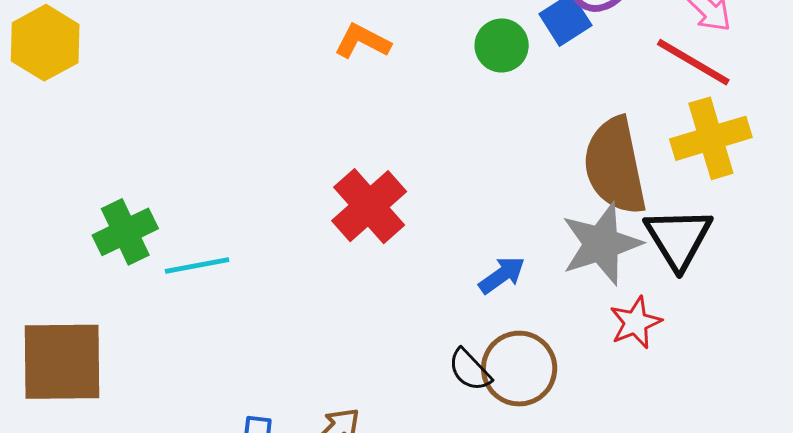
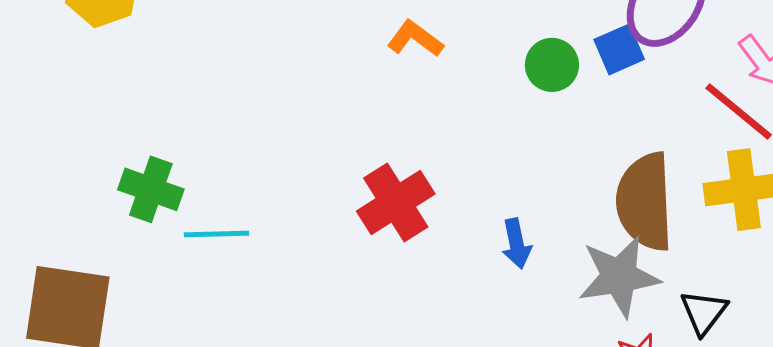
green cross: (125, 232) -> (151, 189), turned 36
black triangle: (678, 238) -> (704, 312), moved, size x0.7
blue arrow: (502, 275) -> (516, 244), moved, turned 105

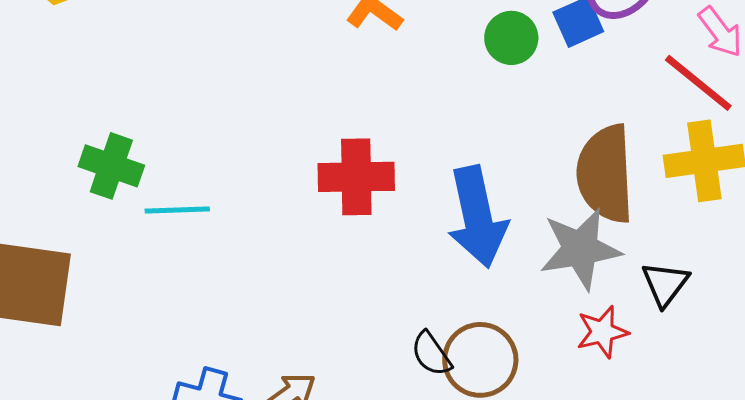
red cross: (396, 203) -> (356, 177), turned 32
blue arrow: (516, 244) -> (477, 217), size x2.0

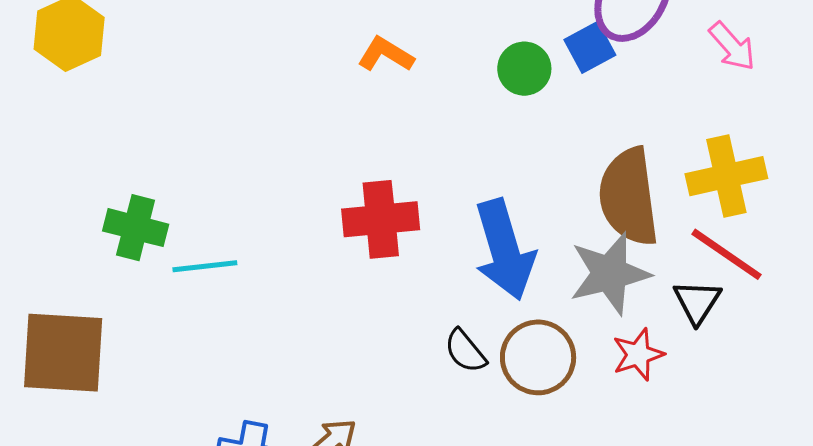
red line: (698, 83) -> (727, 254), moved
black semicircle: (431, 354) -> (465, 351), moved
brown circle: (480, 360) -> (538, 357), moved

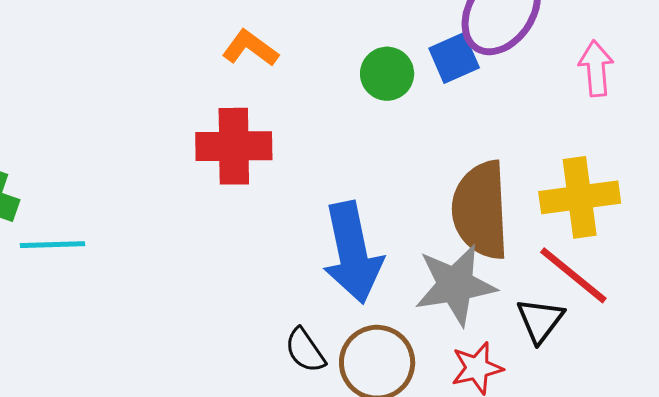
pink arrow: (732, 46) -> (596, 68), turned -148
red cross: (381, 219) -> (234, 146), moved

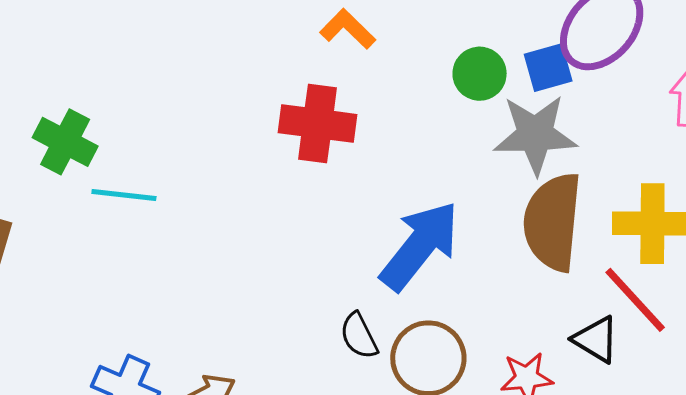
blue arrow: (352, 253) -> (420, 246), turned -138
gray star: (455, 285) -> (535, 134), moved
black triangle: (540, 320) -> (596, 340), turned -44

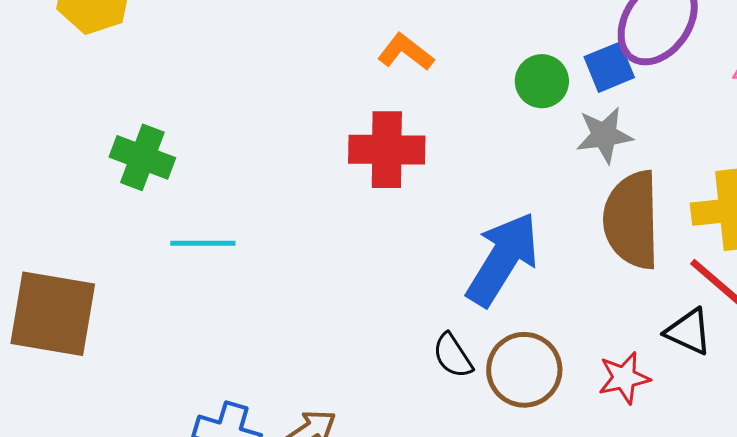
gray star: (535, 134) -> (604, 135), size x0.7
green cross: (65, 142) -> (142, 157), moved

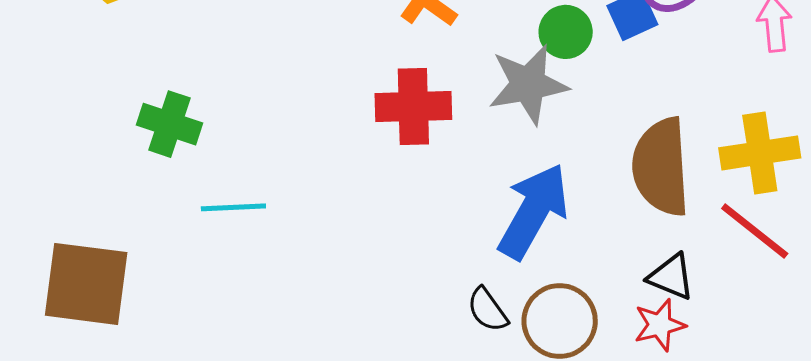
gray star: (604, 135) -> (528, 84), moved, size x1.4
black triangle: (688, 332) -> (671, 277), moved

